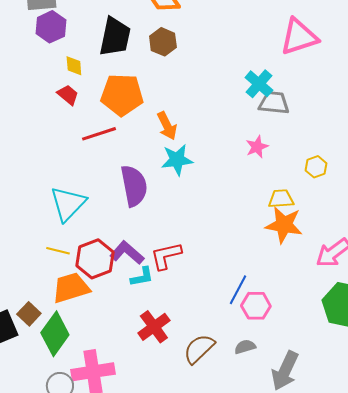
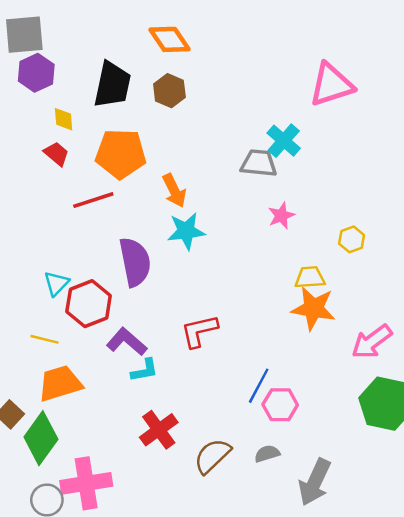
gray trapezoid: (274, 103) -> (259, 163), moved
cyan triangle: (68, 204) -> (56, 283), size x0.6
red L-shape: (166, 256) -> (199, 331), moved
red hexagon: (95, 259) -> (89, 304), moved

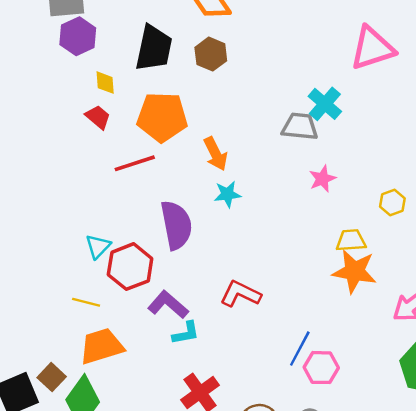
cyan star: (186, 231) -> (227, 194), size x0.7
red L-shape: (199, 331) -> (240, 294), turned 39

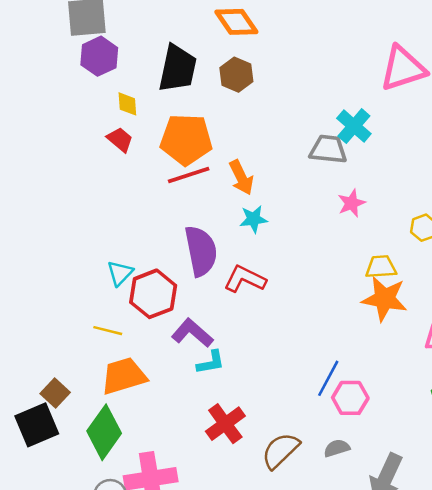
red line: (135, 163) -> (189, 175), moved
red L-shape: (240, 294) -> (245, 279), moved
brown square: (52, 377) -> (55, 393), moved

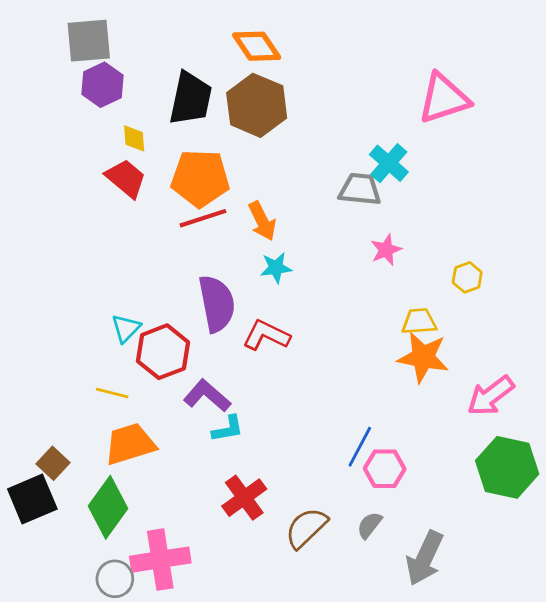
brown hexagon: (236, 75) -> (257, 105), size x1.6
red trapezoid: (120, 139) -> (126, 178), size x1.4
gray semicircle: (337, 448) -> (369, 525), turned -35

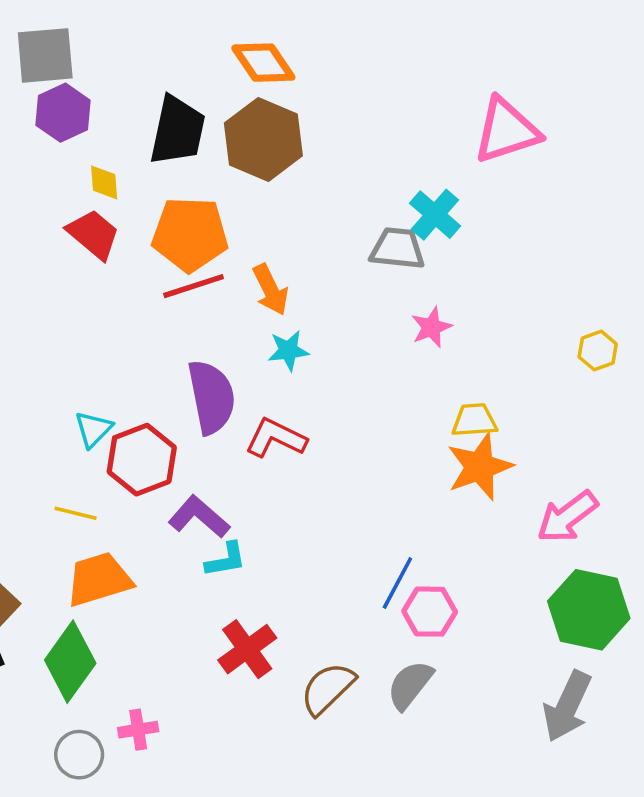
yellow hexagon: (467, 277) -> (598, 350), moved
orange star: (423, 357) -> (480, 467), turned -30
gray semicircle: (369, 525) -> (410, 685), size x1.4
gray arrow: (425, 558) -> (567, 706), moved
pink cross: (160, 560) -> (138, 730), size x0.5

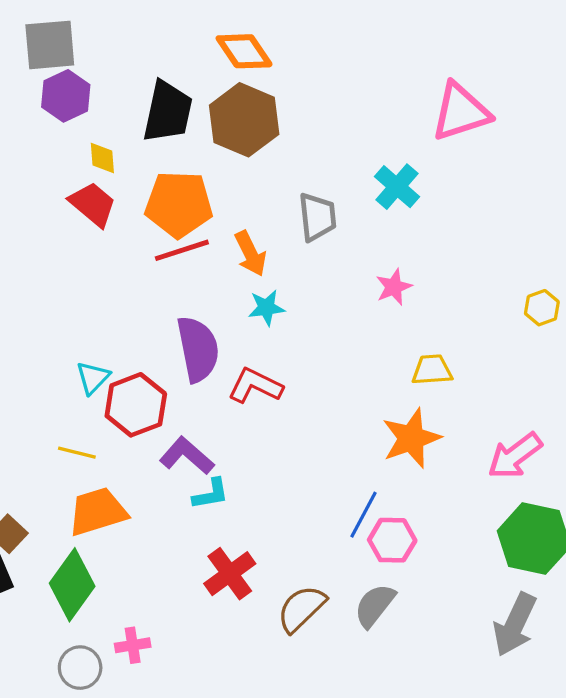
gray trapezoid: (397, 249) -> (317, 217), moved, turned 78
orange star: (480, 467) -> (411, 438), moved

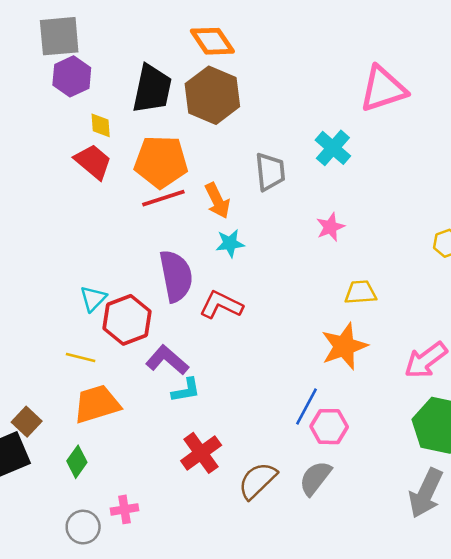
green diamond: (72, 585) -> (77, 462), size x0.6

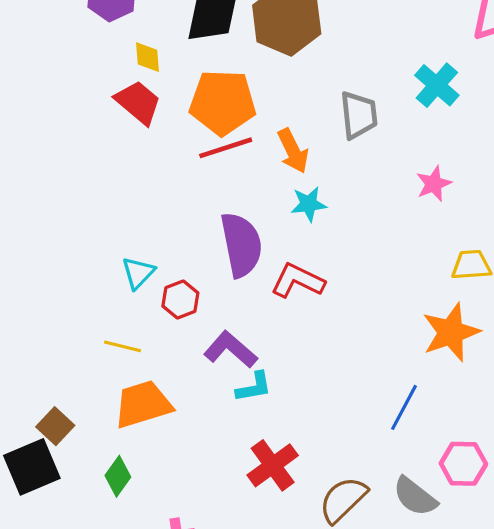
red hexagon: (127, 320) -> (180, 299), size x0.6
pink hexagon: (329, 427) -> (463, 464), moved
gray semicircle: (315, 478) -> (415, 497), turned -90

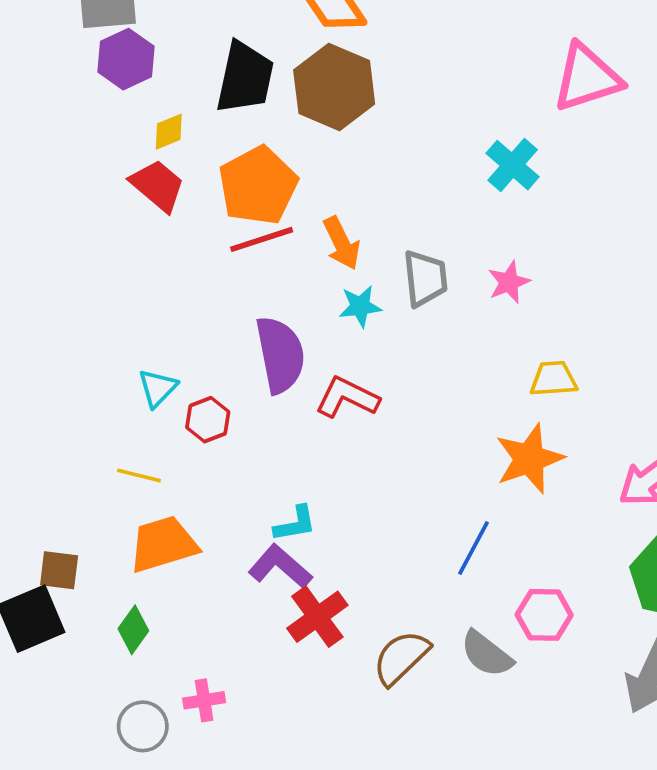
yellow diamond: (148, 57) -> (169, 132), turned 72
orange pentagon: (223, 102) -> (258, 186), turned -30
gray trapezoid: (359, 115) -> (425, 278), moved
purple L-shape: (230, 350) -> (280, 567), moved
brown square: (55, 426) -> (59, 570), turned -36

